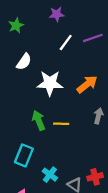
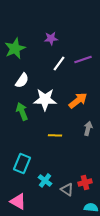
green star: (16, 26) -> (15, 48), size x1.5
green arrow: (39, 120) -> (22, 111), moved

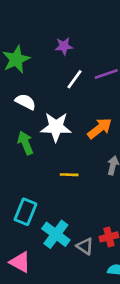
white semicircle: (22, 80) -> (25, 102), turned -98
cyan cross: (45, 180) -> (56, 234), size x1.5

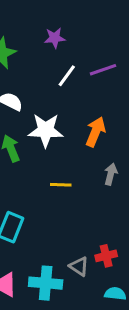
orange arrow: (100, 128) -> (96, 132), turned -30
cyan cross: (56, 234) -> (46, 283), moved, turned -32

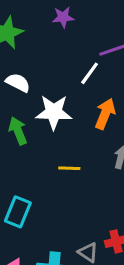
white line: (67, 76) -> (90, 73), moved

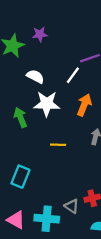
purple star: (63, 17) -> (40, 34), moved
white semicircle: (18, 83) -> (35, 76), moved

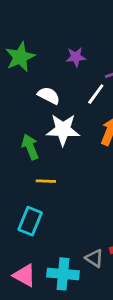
purple star: (40, 34) -> (76, 57), moved
yellow line: (58, 145) -> (46, 181), moved

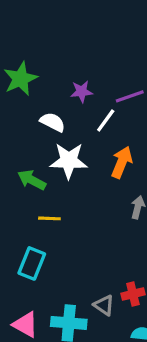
purple star: (76, 57) -> (82, 92), moved
green arrow: (30, 147) -> (32, 180), turned -40

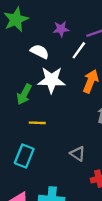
green arrow: (32, 180) -> (24, 94), turned -90
gray triangle: (104, 305) -> (78, 154), moved

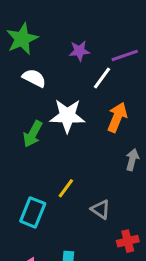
white semicircle: (40, 52) -> (34, 78), moved
yellow line: (37, 123) -> (66, 188), moved, turned -56

